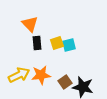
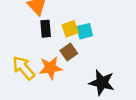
yellow arrow: (19, 75) -> (24, 68), turned -105
brown square: (65, 82) -> (69, 52), moved

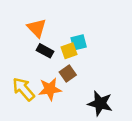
black rectangle: (46, 29) -> (45, 51), turned -56
cyan square: (85, 31) -> (79, 42), moved

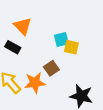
black rectangle: (45, 51) -> (13, 47), moved
yellow square: (69, 51) -> (71, 47), moved, turned 32

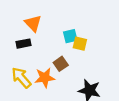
black rectangle: (13, 47) -> (23, 44), turned -40

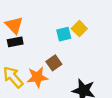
orange triangle: (33, 23) -> (14, 25), moved
yellow square: (80, 44) -> (79, 29), moved, turned 32

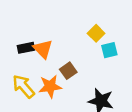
orange triangle: (14, 25) -> (43, 49), moved
cyan square: (64, 34) -> (109, 50), moved

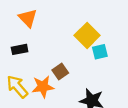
yellow square: (96, 33) -> (87, 35), size x1.5
orange triangle: (43, 49) -> (28, 18), moved

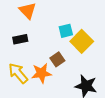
yellow square: (87, 35) -> (82, 41), moved
cyan square: (100, 52) -> (66, 31), moved

